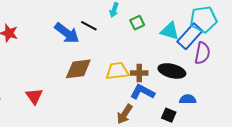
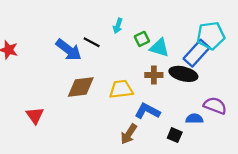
cyan triangle: (170, 31) -> (159, 48), moved
purple semicircle: (202, 53) -> (215, 106), moved, turned -80
black ellipse: (172, 71) -> (183, 74), moved
brown cross: (139, 73) -> (154, 75), moved

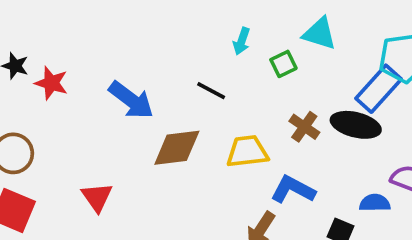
black line: (92, 42) -> (211, 91), moved
cyan triangle: (159, 48) -> (320, 34), moved
blue arrow: (69, 50) -> (131, 100), moved
brown cross: (154, 75) -> (304, 127), turned 35

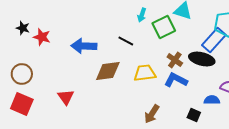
green square: (283, 64) -> (164, 27), size x1.6
blue arrow: (131, 100) -> (84, 46), turned 145
blue L-shape: (293, 190) -> (176, 80), moved

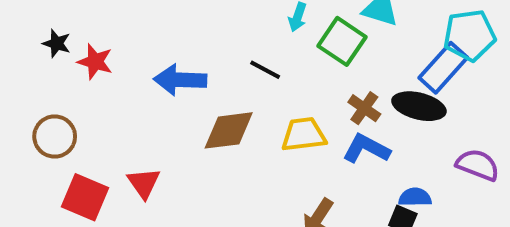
green square: (164, 27) -> (342, 41), turned -30
blue semicircle: (212, 100) -> (415, 197), moved
red square: (22, 104) -> (85, 197), moved

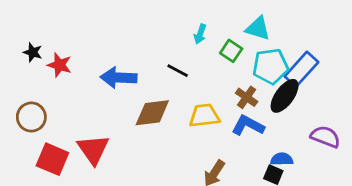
cyan pentagon: (470, 35) -> (270, 66), moved
green square: (342, 41) -> (231, 51), size x0.7
black ellipse: (419, 106) -> (285, 96), turned -68
red triangle: (144, 183) -> (93, 149), size x1.4

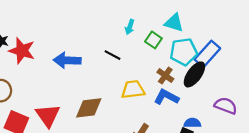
red star: (59, 65) -> (22, 51), size x1.4
brown diamond: (152, 113) -> (89, 108), moved

